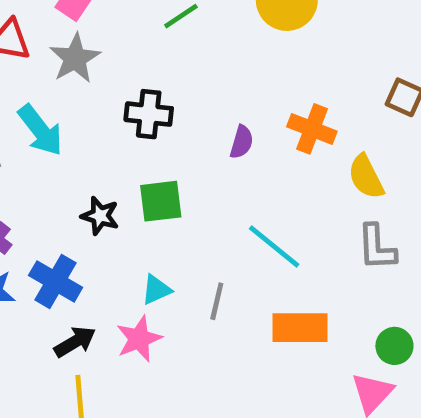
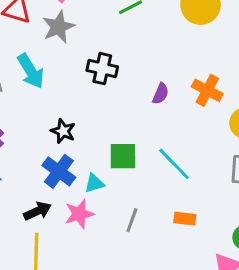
green square: (161, 201) -> (123, 156), moved
blue cross: (56, 281) -> (59, 171), moved
gray line: (217, 301) -> (132, 220), moved
orange rectangle: (300, 328) -> (185, 219), size x0.6

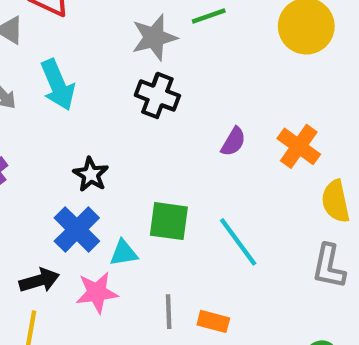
gray star: (58, 27) -> (154, 37), moved
orange rectangle: (185, 219) -> (213, 321), moved
gray line: (132, 220) -> (169, 312), turned -30

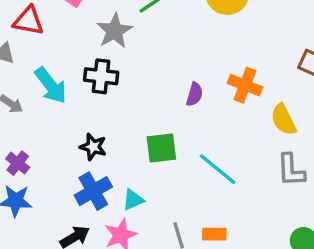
black cross: (157, 95) -> (101, 76), moved
green square: (169, 221) -> (161, 148), moved
blue cross: (77, 229) -> (93, 191), turned 30

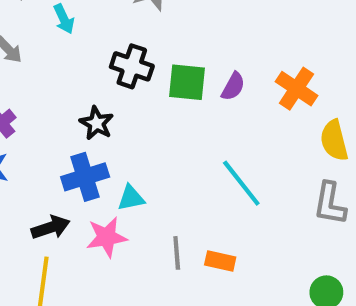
black cross: (101, 76) -> (132, 66), moved
cyan arrow: (51, 85) -> (64, 19), moved, size x0.6
green square: (161, 148) -> (187, 82), moved

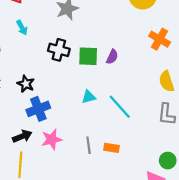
orange cross: (297, 89) -> (160, 39), moved
black star: (97, 123) -> (26, 84), moved
cyan triangle: (131, 198) -> (89, 97), moved

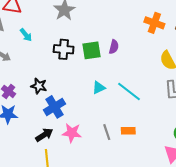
pink star: (52, 139) -> (72, 133), turned 30

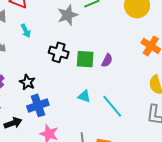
cyan triangle: (99, 88) -> (84, 96), turned 32
black arrow: (44, 135) -> (13, 123), moved

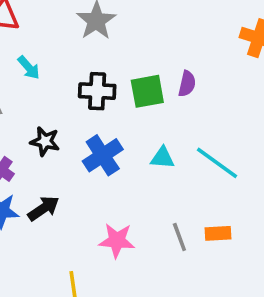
black star: (27, 82) -> (45, 141), moved
blue cross: (38, 105) -> (103, 155), moved
black arrow: (13, 123) -> (43, 208), moved

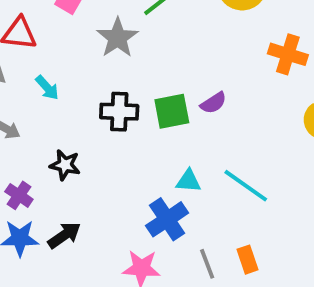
purple semicircle: (187, 84) -> (213, 103), turned 45
blue cross: (103, 155) -> (167, 219), moved
orange rectangle: (218, 233) -> (247, 260), turned 75

